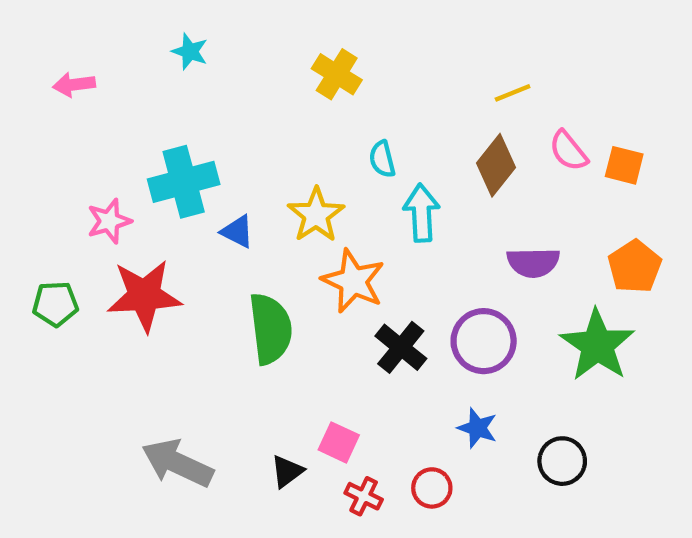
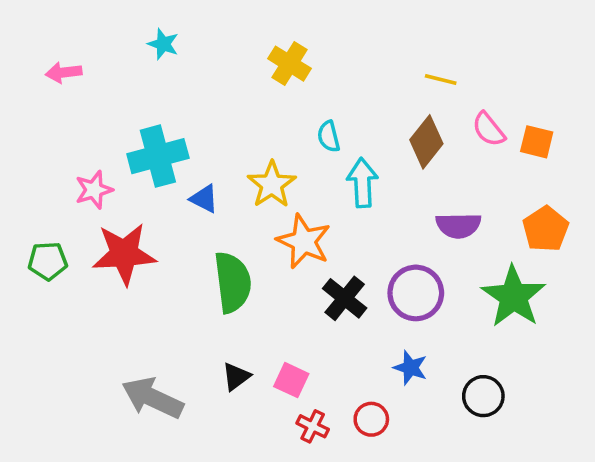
yellow line: (513, 93) -> (441, 80), turned 36
black triangle: (287, 471) -> (236, 377), moved

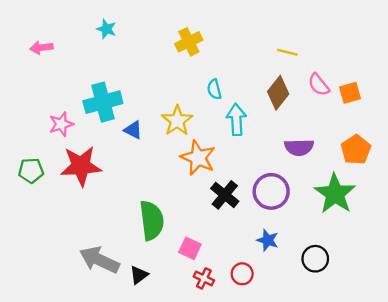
yellow cross: (289, 64) -> (189, 42), turned 32
orange square: (537, 142) -> (350, 93), turned -30
green semicircle: (233, 282) -> (152, 220), moved
black triangle: (236, 377) -> (139, 275), moved

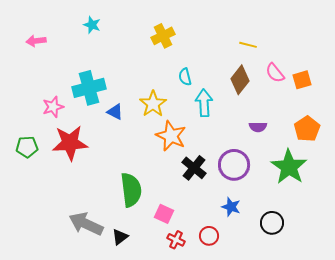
purple semicircle: (299, 147) -> (258, 127), size x0.7

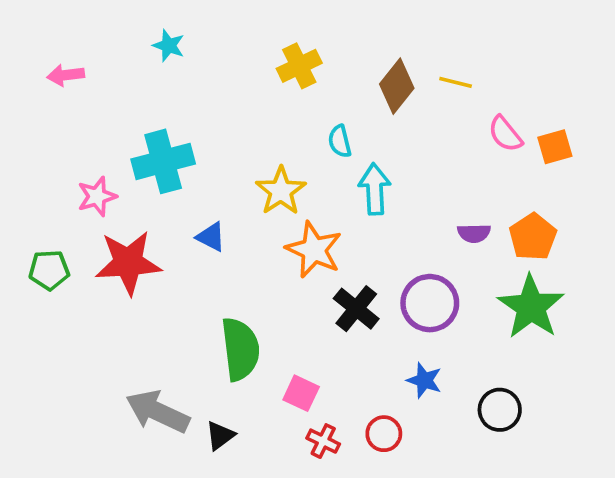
brown diamond: (240, 80) -> (397, 86), moved
blue triangle: (115, 112) -> (211, 237), moved
orange pentagon: (307, 129) -> (533, 237), moved

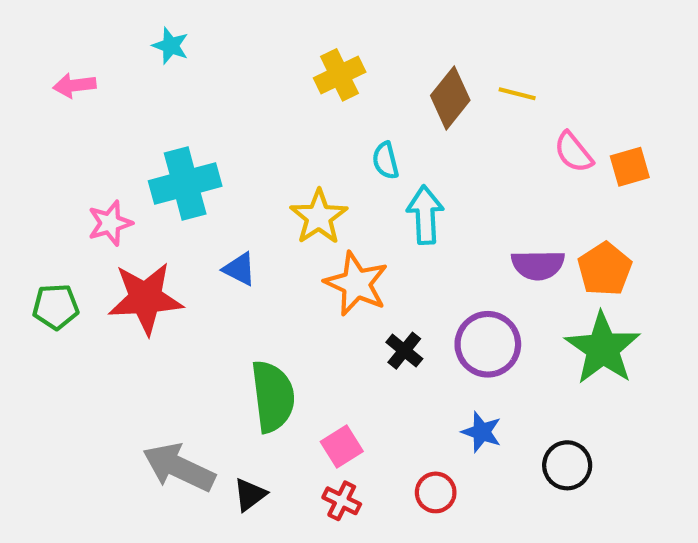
cyan star: (169, 46) -> (171, 46), moved
purple semicircle: (474, 233) -> (538, 265), size x1.4
black cross: (356, 309) -> (404, 351), size x0.7
pink square: (301, 393) -> (342, 447), turned 33
red cross: (323, 441) -> (342, 501), moved

